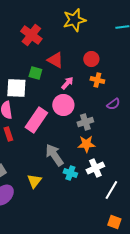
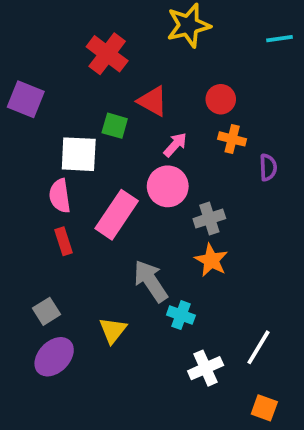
purple semicircle: (113, 104) -> (268, 167), moved, turned -56
orange star: (86, 144) -> (211, 260), turned 30
white cross: (95, 168) -> (206, 368), moved

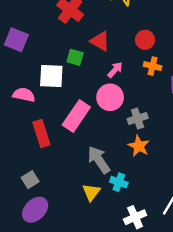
pink semicircle: (60, 196) -> (24, 95), moved, turned 110
red rectangle: (64, 241) -> (41, 133), size x1.5
yellow triangle: (113, 330) -> (91, 192), moved

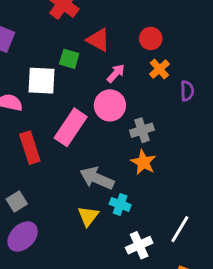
orange cross: (153, 66) -> (159, 69), turned 35
gray arrow: (99, 160) -> (97, 178), turned -32

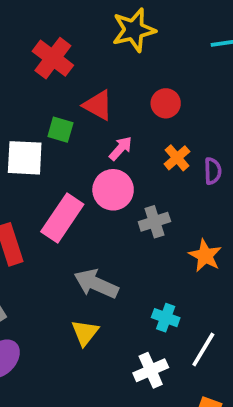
orange cross: (159, 69) -> (177, 158), moved
orange star: (143, 162) -> (205, 256), moved
cyan cross: (120, 204) -> (166, 318), moved

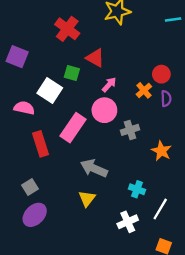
red circle: (166, 103) -> (161, 74), moved
white square: (25, 158) -> (50, 90), turned 30

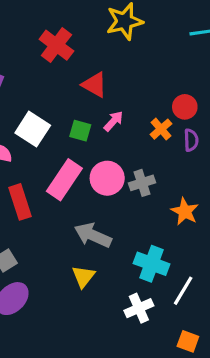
green square: (72, 73) -> (80, 131), moved
pink circle: (104, 110) -> (107, 178), moved
cyan cross: (137, 189) -> (152, 264), size x1.5

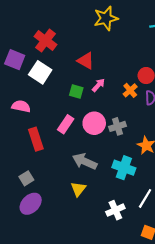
red cross: (56, 45) -> (45, 41), moved
white square: (33, 129) -> (40, 72), moved
pink rectangle: (64, 180) -> (66, 124), size x0.7
cyan cross: (152, 264) -> (124, 168), moved

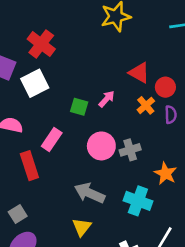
red triangle: (86, 61) -> (139, 73), moved
white square: (40, 72) -> (35, 83), turned 30
pink rectangle: (66, 124) -> (52, 139), moved

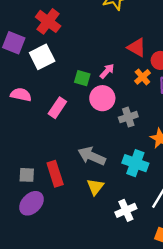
pink circle: (101, 146) -> (102, 98), moved
red rectangle: (29, 166) -> (55, 174), moved
gray square: (18, 214) -> (27, 175), turned 35
yellow triangle: (82, 227) -> (95, 187), moved

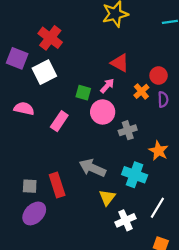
red triangle: (137, 47) -> (120, 63), moved
yellow triangle: (95, 187) -> (107, 198), moved

